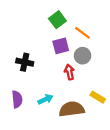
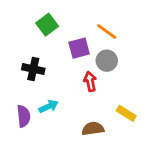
green square: (57, 20) -> (47, 25), moved
cyan arrow: (45, 99) -> (49, 106), moved
brown semicircle: (72, 109) -> (93, 129), size x0.7

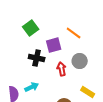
gray circle: (107, 61) -> (80, 61), moved
black cross: (33, 69) -> (37, 58), moved

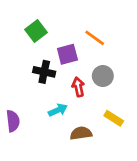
cyan arrow: (32, 87) -> (58, 110), moved

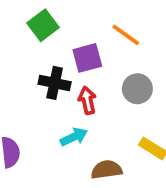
red arrow: (78, 87) -> (87, 100), moved

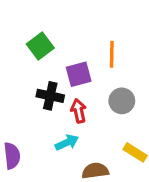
orange line: (126, 35) -> (112, 54), turned 55

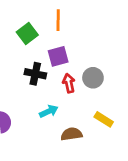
orange line: (112, 54) -> (58, 20), moved
red arrow: (79, 111) -> (69, 83), moved

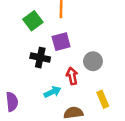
red arrow: (69, 83) -> (72, 76), moved
yellow rectangle: (104, 119) -> (103, 99), turned 35

